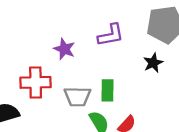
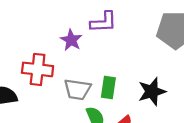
purple L-shape: (111, 35) -> (103, 22), moved
black star: (153, 63) -> (152, 91), moved, size x1.4

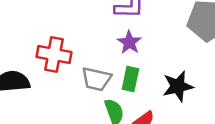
purple star: (71, 40) -> (129, 42), moved

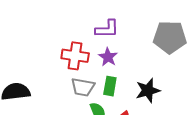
red cross: (54, 55) -> (75, 56), moved

